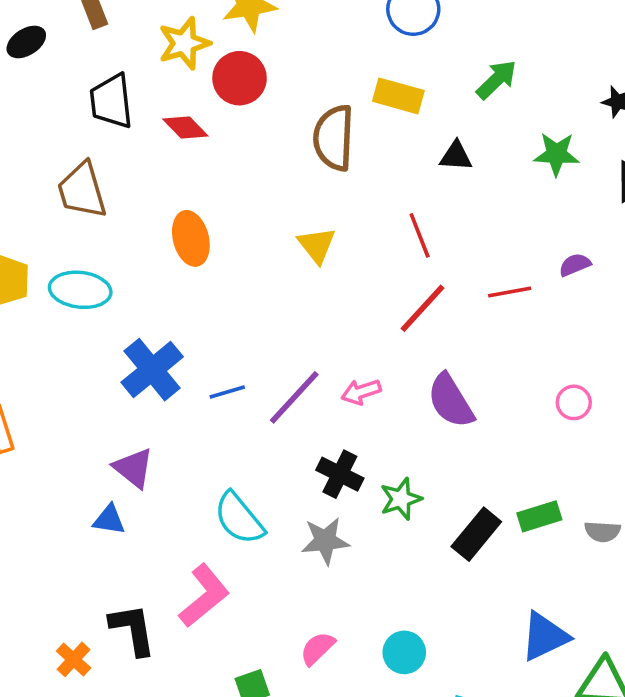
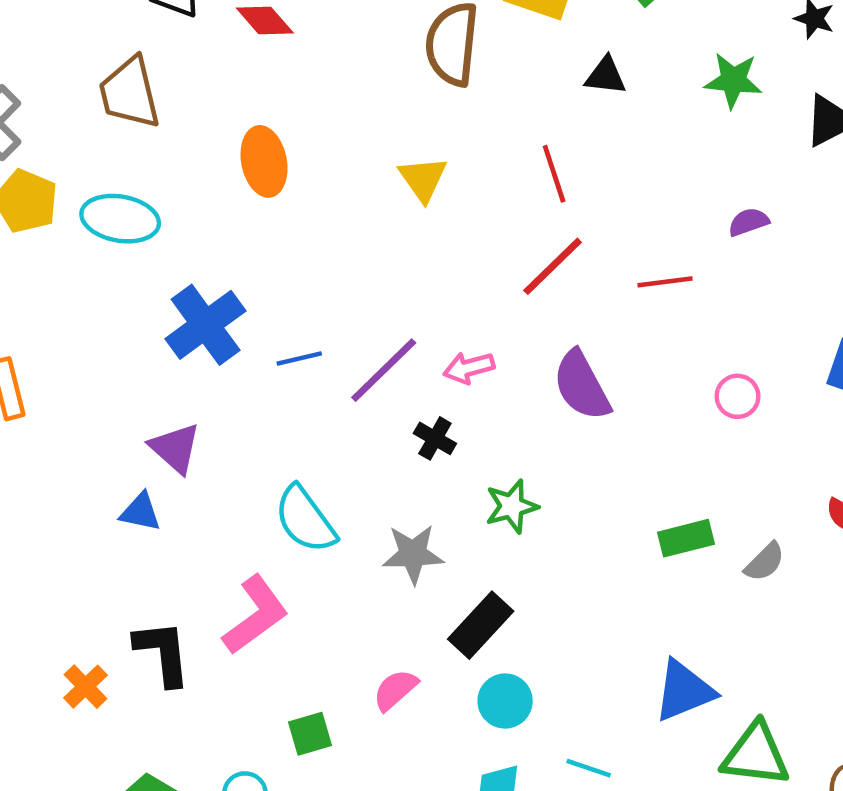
red line: (510, 292) -> (665, 282), moved
black cross: (340, 474) -> (435, 438), moved, size x0.7
gray semicircle: (602, 532) -> (765, 562), turned -52
black rectangle: (476, 534) -> (481, 625), moved

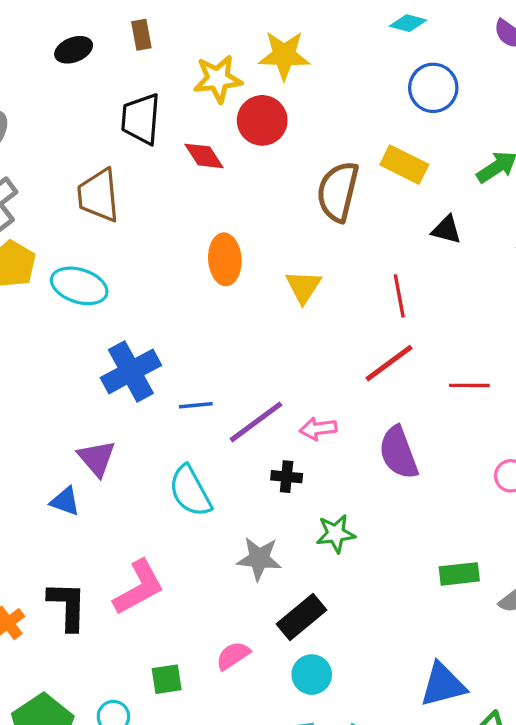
orange ellipse: (264, 161) -> (225, 259), moved
black cross: (435, 438) -> (287, 477), turned -32
cyan semicircle: (305, 520) -> (190, 491), moved

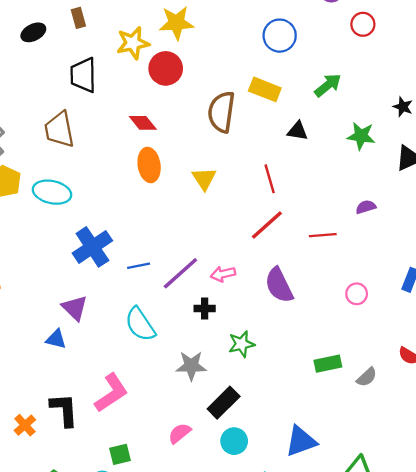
red diamond: (204, 156) -> (143, 123), moved
green square: (167, 679) -> (120, 454), moved
blue triangle: (443, 685) -> (301, 441), moved

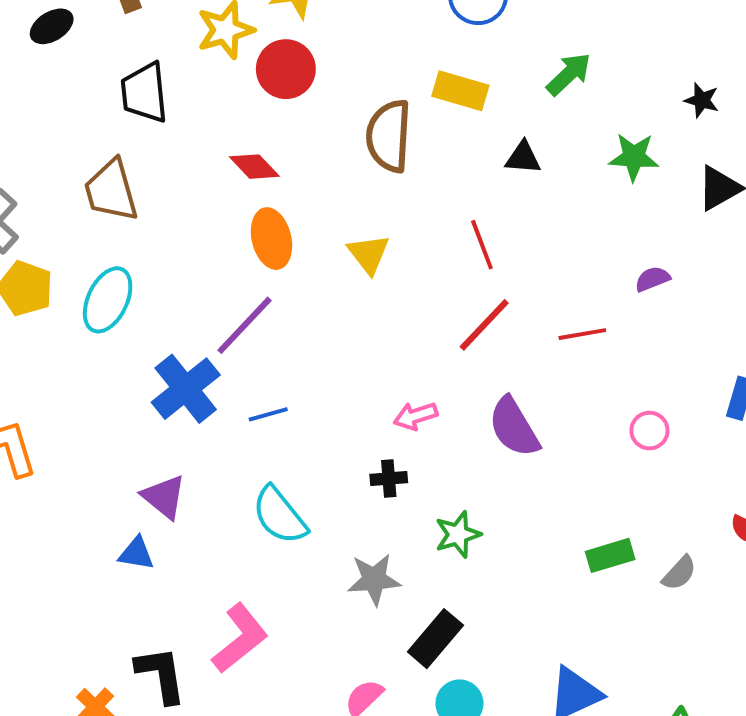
cyan ellipse: (52, 192) -> (108, 300), turned -72
purple line: (180, 273) -> (244, 325), moved

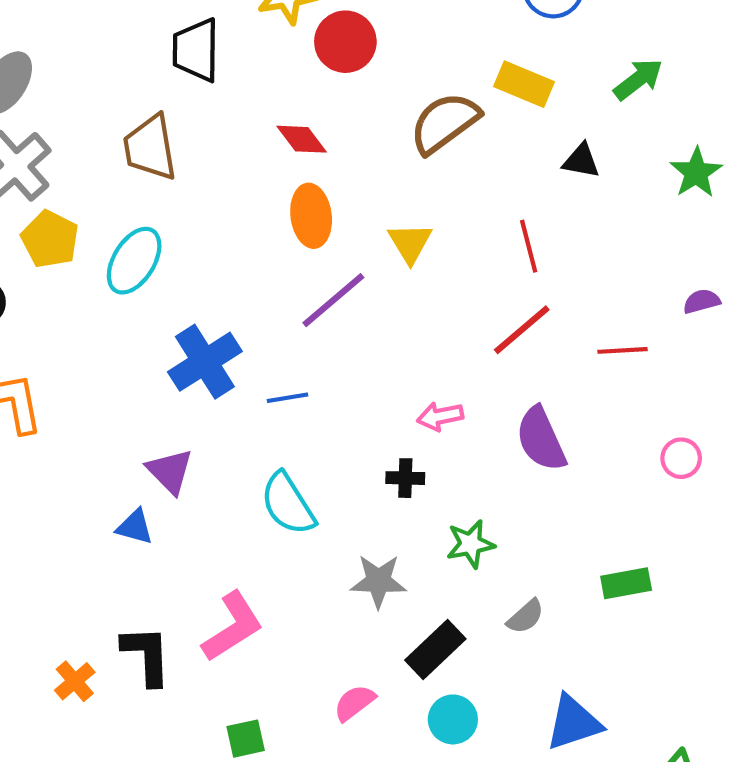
brown semicircle: (389, 136) -> (444, 123), turned 44
green star: (634, 157) -> (696, 173), turned 30
purple line: (244, 325) -> (333, 300), moved
gray semicircle: (679, 573) -> (526, 617), moved

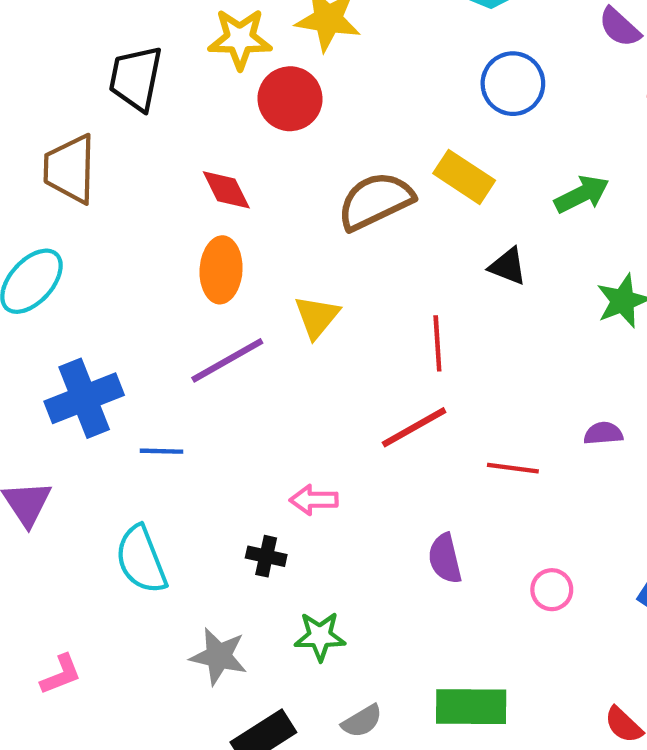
purple semicircle: (541, 439) -> (445, 559), moved, size x0.7
green rectangle: (626, 583) -> (471, 707), size x1.4
pink L-shape: (233, 627) -> (61, 674), size x0.6

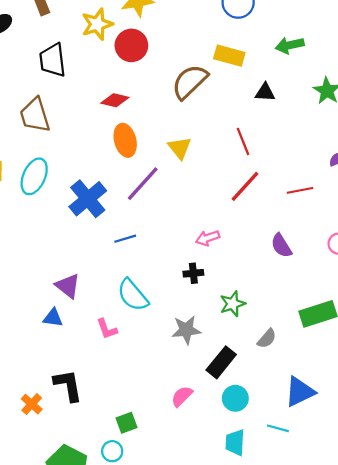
red diamond: (226, 190) -> (115, 100), turned -32
green arrow: (582, 194) -> (290, 45), turned -148
blue cross: (84, 398) -> (88, 199), moved
pink L-shape: (61, 674) -> (107, 329), moved, turned 110

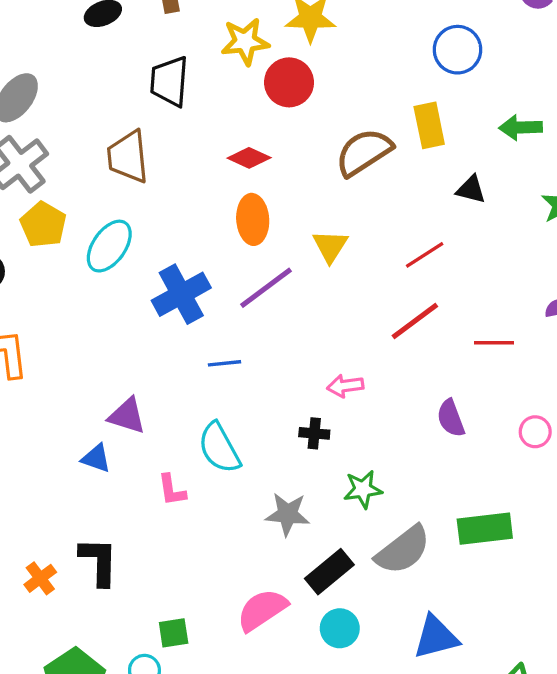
yellow rectangle: (229, 56) -> (429, 125), turned 52
red line: (243, 141) -> (425, 255), turned 68
purple triangle: (68, 286) -> (127, 416), turned -32
gray semicircle: (267, 339) -> (403, 550), size x1.8
pink semicircle: (182, 396) -> (262, 610), size x1.5

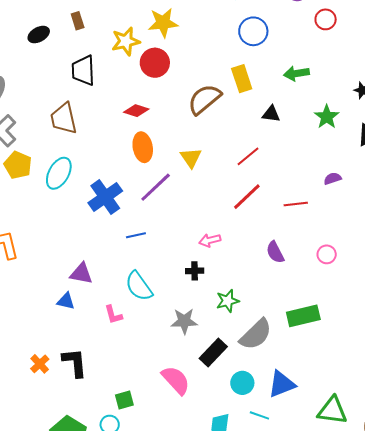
orange cross: (40, 578) -> (40, 364), moved
pink semicircle: (262, 610) -> (176, 380), turned 88
cyan circle: (340, 628) -> (242, 383), moved

